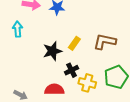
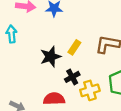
yellow cross: (87, 83) -> (90, 90), turned -30

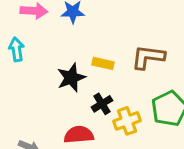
yellow rectangle: (74, 47) -> (103, 63), turned 72

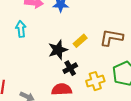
yellow rectangle: (103, 63) -> (80, 41), turned -56
black cross: (102, 104) -> (70, 68), moved

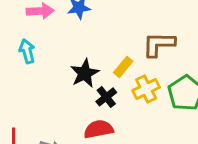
yellow rectangle: (80, 41) -> (123, 67), moved
yellow cross: (95, 81) -> (146, 89), moved

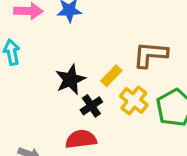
yellow cross: (146, 89) -> (134, 100), turned -30

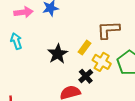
black cross: (91, 106) -> (86, 76), moved

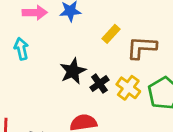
yellow rectangle: (84, 48) -> (111, 34), moved
black cross: (86, 76) -> (99, 84), moved

